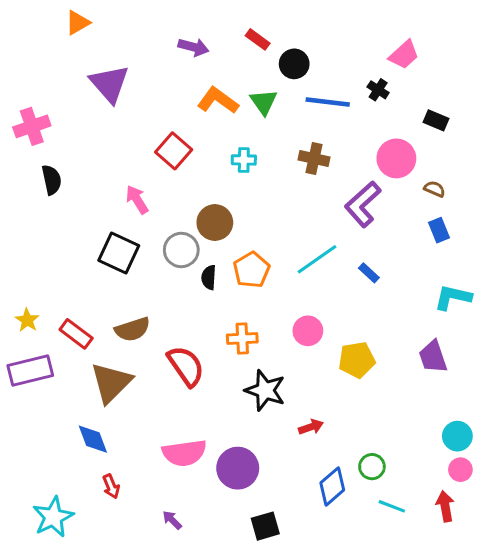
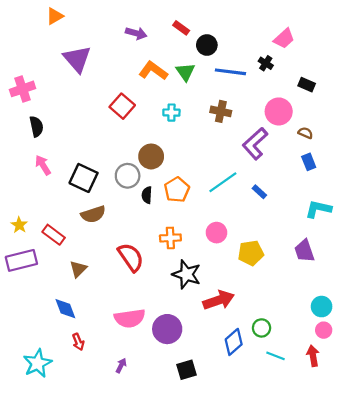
pink arrow: (137, 200) -> (43, 165), moved
brown semicircle: (132, 329) -> (93, 214), moved
brown triangle: (111, 383) -> (78, 269), size x0.6
red arrow: (311, 427) -> (219, 300), size x1.8
purple arrow: (172, 520) -> (121, 365), turned 72

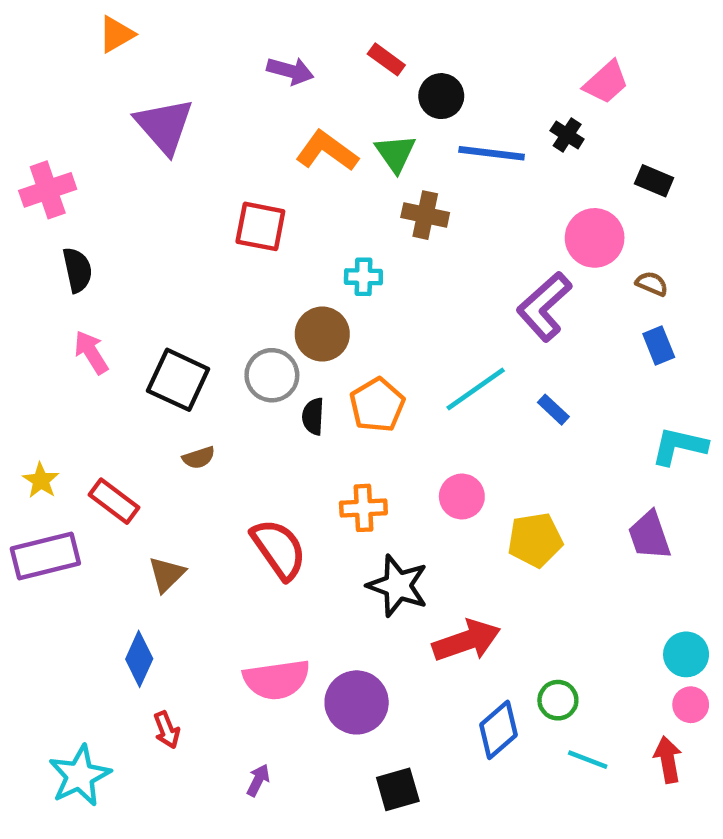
red square: (122, 106) -> (260, 226), turned -30
brown cross: (221, 111) -> (425, 215), moved
cyan cross: (171, 113) -> (363, 277), moved
brown semicircle: (93, 214) -> (199, 458), size x0.6
blue diamond: (65, 309) -> (139, 659), turned 45

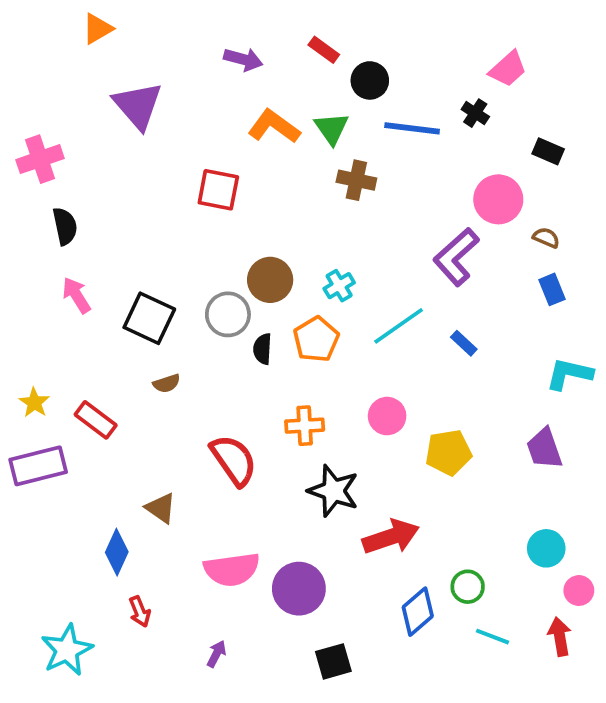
cyan cross: (363, 277) -> (339, 286), moved, turned -32
brown triangle: (167, 574) -> (161, 508), moved, turned -40
cyan circle: (686, 654) -> (546, 548), moved

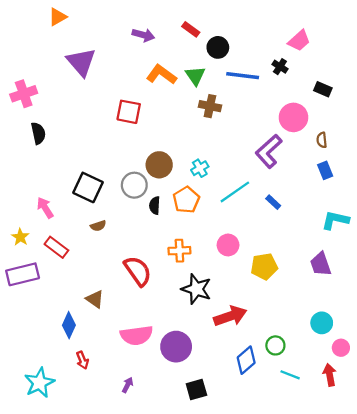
brown semicircle: (546, 238) -> (322, 140), turned -119
pink arrow: (76, 295) -> (45, 208), moved

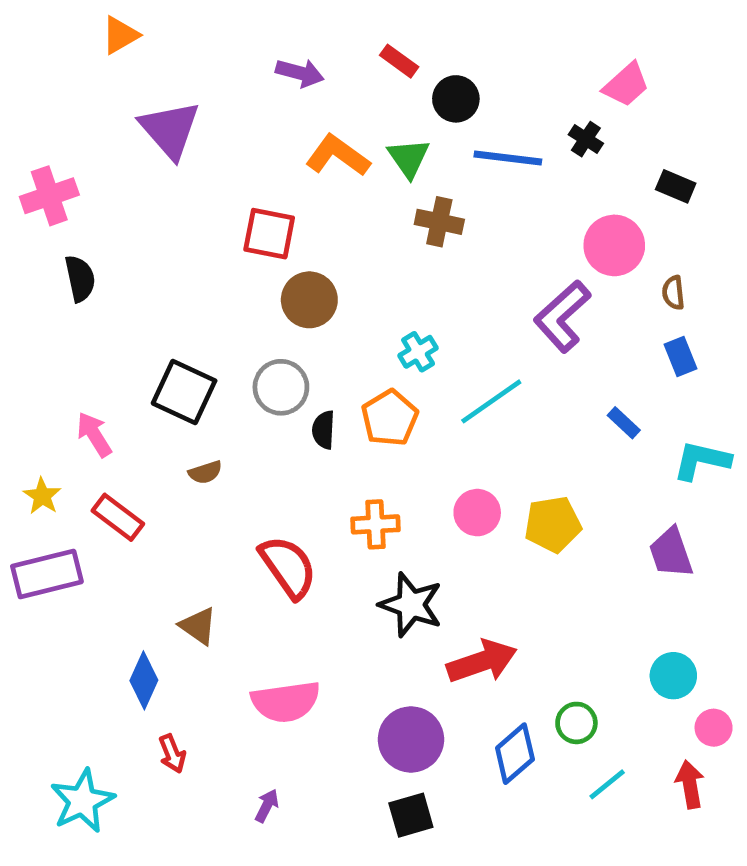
brown circle: (159, 165) -> (309, 300), moved
blue rectangle: (273, 202) -> (624, 423), moved
yellow pentagon: (264, 266) -> (553, 524), moved
purple circle: (176, 347) -> (411, 739), moved
cyan line: (290, 375) -> (607, 784), turned -60

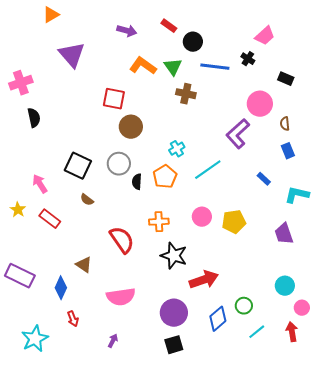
brown semicircle: (205, 472) -> (87, 200), turned 56
purple rectangle: (47, 574) -> (20, 276), moved, turned 40

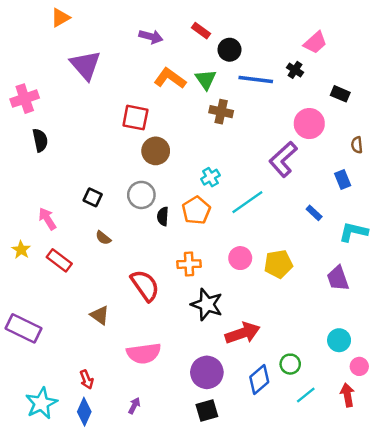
brown semicircle: (285, 124) -> (357, 145), moved
black square: (78, 166) -> (93, 197), size x0.6
blue diamond: (61, 288) -> (84, 412), moved

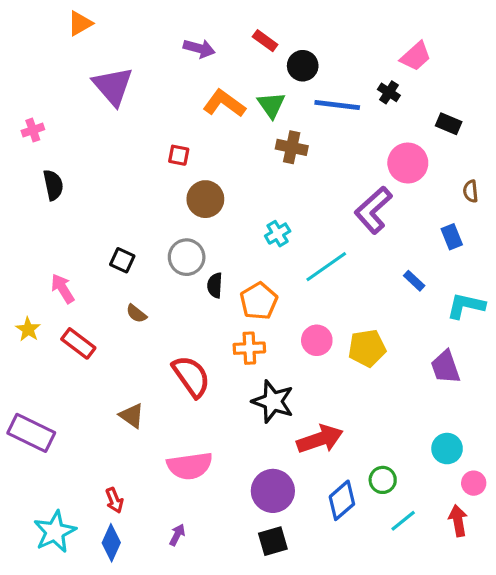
pink cross: (25, 99) -> (33, 130), size x0.6
red square: (135, 118) -> (179, 155), size x0.6
orange pentagon: (196, 210) -> (259, 301), moved

